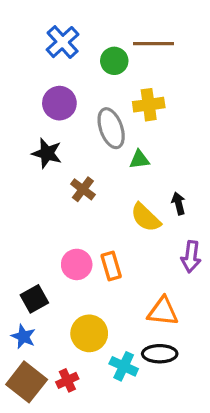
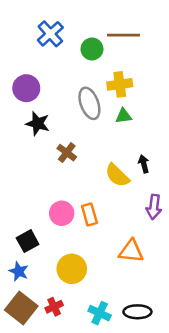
purple circle: (59, 103) -> (26, 88), moved
green triangle: (139, 160) -> (124, 116), moved
black ellipse: (160, 354) -> (137, 312), moved
cyan cross: (124, 366) -> (100, 313), moved

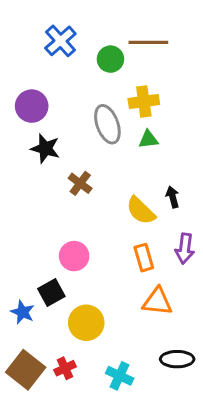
orange rectangle: (89, 215) -> (144, 258), moved
black square: (28, 241) -> (51, 292), moved
blue star: (19, 271) -> (23, 312), moved
black ellipse: (137, 312) -> (177, 359), moved

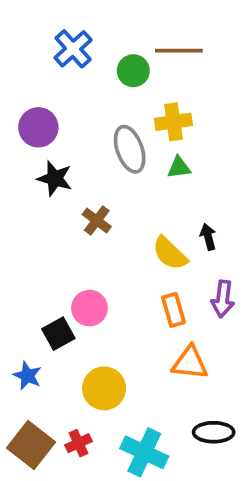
black square: (51, 292) -> (58, 334), moved
cyan cross: (120, 376) -> (144, 452), size x1.4

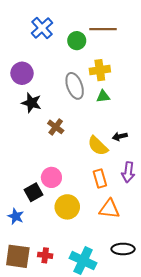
black arrow: (208, 237) -> (120, 136), turned -88
yellow circle: (104, 388) -> (67, 207), moved
red cross: (79, 443) -> (45, 255), turned 32
brown square: (31, 445) -> (18, 256), turned -30

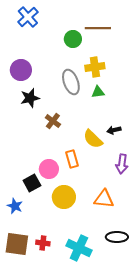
blue cross: (42, 28) -> (28, 17), moved
black star: (31, 103) -> (30, 98), turned -30
orange rectangle: (100, 178) -> (72, 159), moved

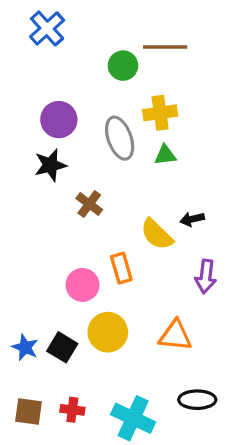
purple circle: (21, 70) -> (59, 120), moved
black square: (32, 183) -> (62, 347), moved, turned -30
brown square: (17, 244) -> (28, 411), size x0.7

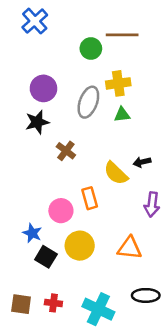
gray ellipse: (120, 138) -> (88, 102), turned 40
blue star: (25, 347) -> (32, 233), moved

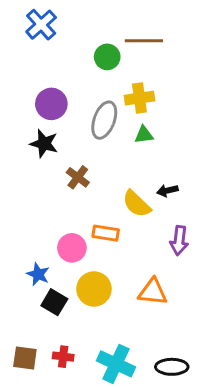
black star: (37, 122) -> (44, 144), turned 30
orange rectangle: (90, 198) -> (106, 233), turned -65
black ellipse: (146, 295) -> (172, 367), moved

